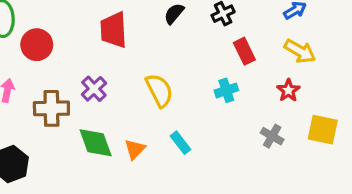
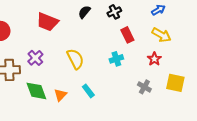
red trapezoid: (114, 30) -> (47, 22), turned -65

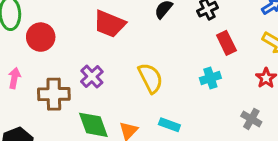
cyan rectangle: (88, 91) -> (169, 125), turned -32

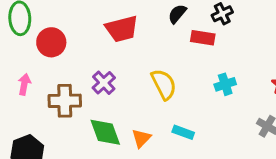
red trapezoid: (109, 24) -> (122, 29), turned -36
red rectangle: (226, 43) -> (203, 38), moved, turned -55

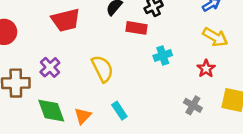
cyan cross: (225, 84) -> (163, 55), moved
cyan rectangle: (183, 132) -> (119, 111), turned 36

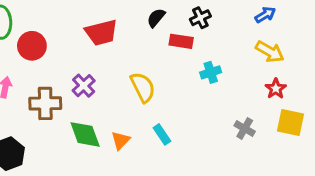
red star: (206, 69) -> (276, 89), moved

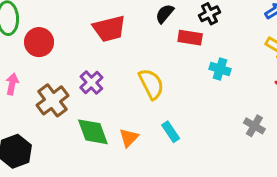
cyan cross: (211, 72) -> (220, 69), turned 36
brown cross: (45, 103) -> (52, 100), turned -36

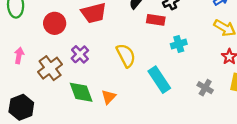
red circle: (39, 42) -> (55, 23), moved
cyan cross: (220, 69) -> (179, 44), turned -35
cyan rectangle: (171, 132) -> (159, 80), moved, size x1.6

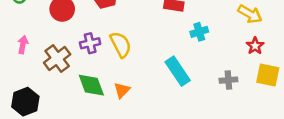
purple cross: (80, 54) -> (90, 43), turned 30
yellow semicircle: (126, 55) -> (121, 45), moved
gray cross: (205, 88) -> (228, 80), turned -35

